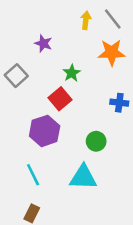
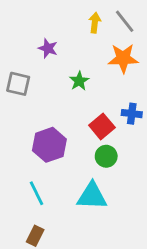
gray square: (16, 76) -> (18, 84), turned -35
red square: (60, 99) -> (102, 126), moved

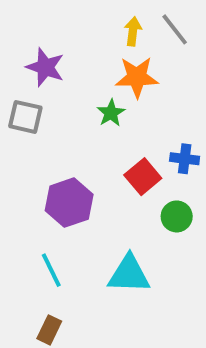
purple star: (48, 48) -> (45, 67), moved, size x1.4
orange star: (123, 58) -> (137, 77), moved
green circle: (106, 156) -> (177, 216), moved

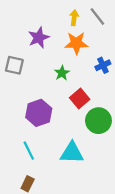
purple star: (45, 67) -> (39, 38), moved, turned 30
green star: (111, 113) -> (62, 73), moved
blue cross: (185, 159) -> (103, 65), moved, turned -32
green circle: (177, 216) -> (98, 121), size x1.5

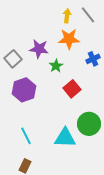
purple star: (39, 38) -> (39, 49), moved, turned 30
gray square: (14, 65) -> (13, 59), turned 36
purple hexagon: (39, 113) -> (24, 90), moved
green circle: (98, 121) -> (89, 124), moved

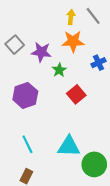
gray square: (13, 59) -> (15, 45), moved
green circle: (89, 124) -> (94, 164), moved

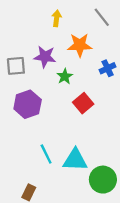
yellow arrow: (71, 17) -> (57, 18), moved
gray square: (15, 45) -> (16, 66), moved, turned 36
cyan line: (27, 144) -> (46, 154), moved

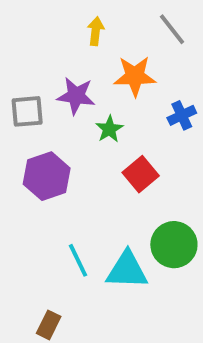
green circle: (103, 180) -> (174, 245), moved

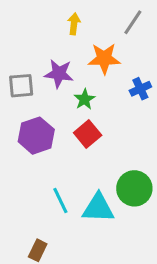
gray line: (172, 29) -> (133, 22), turned 72
red square: (141, 174) -> (88, 134), moved

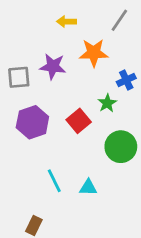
yellow arrow: (74, 24) -> (66, 22), turned -96
green star: (85, 99) -> (107, 103), moved
green circle: (134, 188) -> (121, 147), moved
cyan triangle: (98, 208) -> (88, 187), size x0.6

